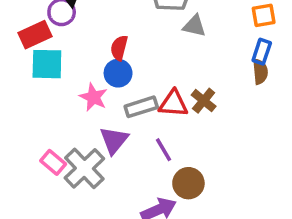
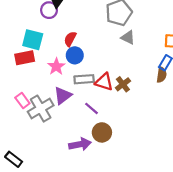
red rectangle: (35, 35) -> (25, 58), moved
red semicircle: (119, 48) -> (70, 39), moved
purple line: (163, 150) -> (92, 108), turned -32

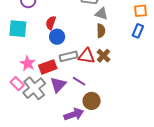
red rectangle: (25, 58) -> (48, 67), moved
pink star: (56, 67) -> (28, 63), moved
brown semicircle: (162, 75) -> (101, 31), moved
purple triangle: (63, 96) -> (58, 85), moved

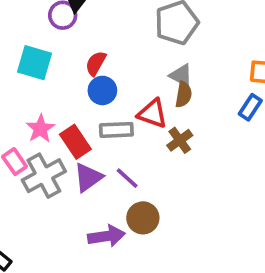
gray triangle: (102, 14) -> (181, 75), moved
red triangle: (86, 56) -> (153, 114), moved
red rectangle: (48, 67) -> (75, 142), turned 66

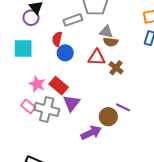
brown semicircle: (184, 94) -> (111, 42), turned 104
gray rectangle: (116, 130) -> (73, 20), moved
gray cross: (44, 176) -> (47, 109), turned -30
purple line: (127, 178) -> (123, 107), moved

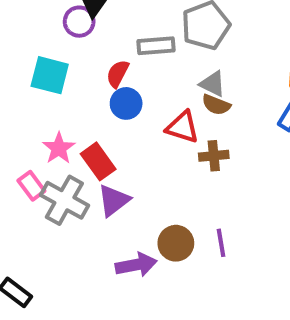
brown cross: (116, 68) -> (214, 156), turned 32
purple line: (123, 107) -> (221, 243), moved, turned 40

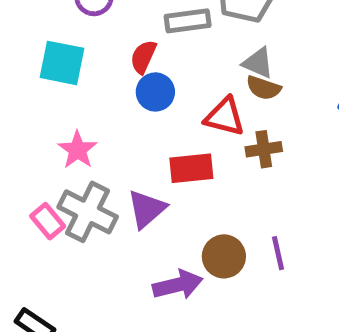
red rectangle: (98, 161) -> (191, 168), moved, turned -57
pink rectangle: (31, 186) -> (48, 221), moved

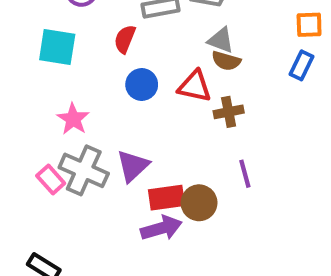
blue circle: (155, 92) -> (142, 85), moved
red rectangle: (191, 168) -> (167, 198), moved
purple line: (278, 253) -> (245, 174), moved

